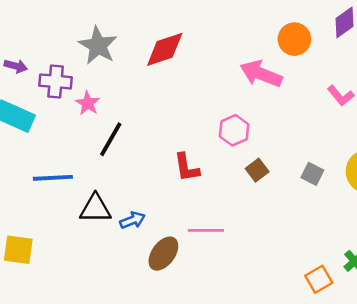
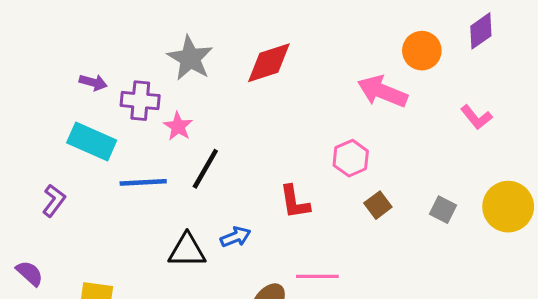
blue line: (53, 178) -> (143, 182), moved
blue arrow: (133, 220) -> (236, 237), moved

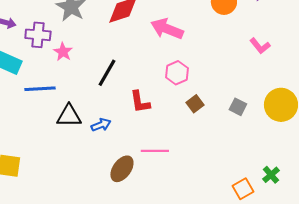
pink arrow: (382, 92) -> (167, 29), moved
black line: (205, 169) -> (107, 73), moved
black triangle: (187, 251) -> (69, 116), moved

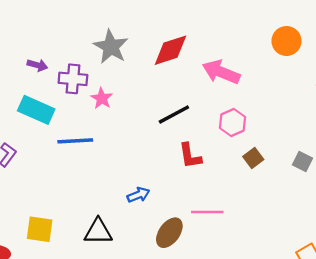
black line: (107, 73) -> (174, 114), moved, turned 32
black triangle: (69, 116) -> (98, 232), moved
blue arrow: (101, 125) -> (138, 195), moved

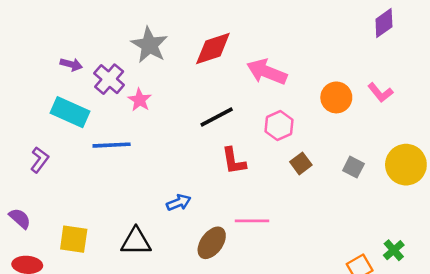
orange circle: (286, 41) -> (336, 97), moved
purple cross: (73, 79) -> (109, 79), turned 36

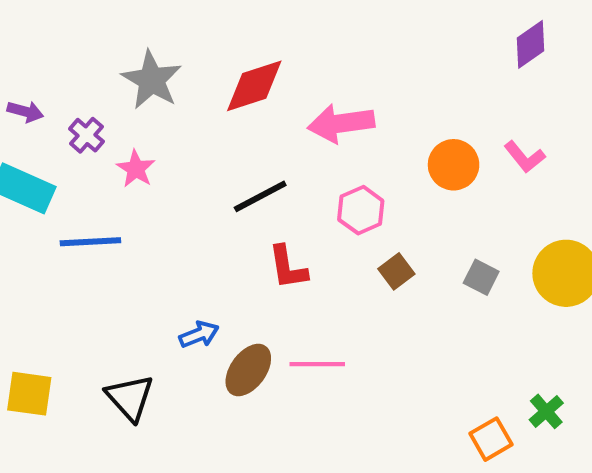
pink arrow: (267, 72) -> (341, 123), turned -30
purple cross: (109, 79) -> (86, 135), size x0.7
black triangle: (136, 242) -> (130, 398), turned 48
brown ellipse: (212, 243) -> (248, 370), moved

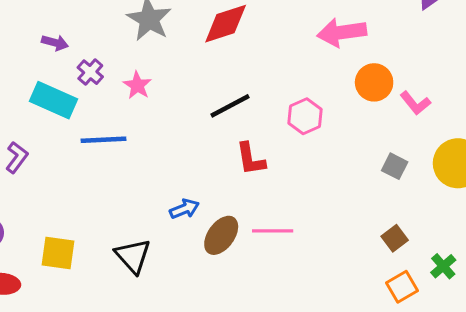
pink arrow: (341, 123) -> (342, 32), moved
purple cross: (86, 135) -> (90, 72), moved
pink L-shape: (525, 157) -> (415, 103), moved
brown square: (396, 271) -> (395, 238), moved

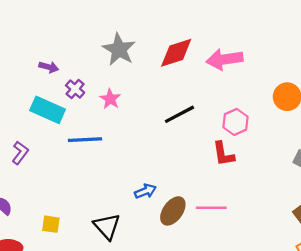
pink arrow: (342, 32) -> (225, 59), moved
red L-shape: (251, 159) -> (223, 154), moved
yellow square: (58, 253) -> (51, 224), size x0.7

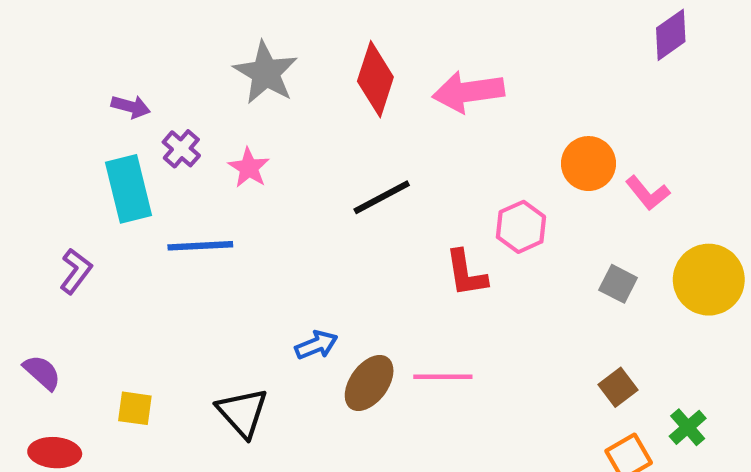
red diamond: (176, 53) -> (375, 79), turned -54
cyan rectangle: (48, 110) -> (129, 189), turned 52
pink hexagon: (235, 122) -> (521, 227), moved

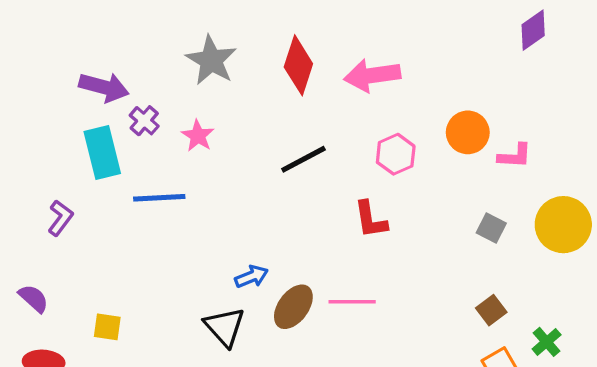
purple arrow: (131, 107) -> (104, 87), size x1.6
pink L-shape: (648, 193) -> (515, 156), turned -48
pink hexagon: (521, 227) -> (396, 154), moved
black triangle: (242, 413) -> (225, 327), moved

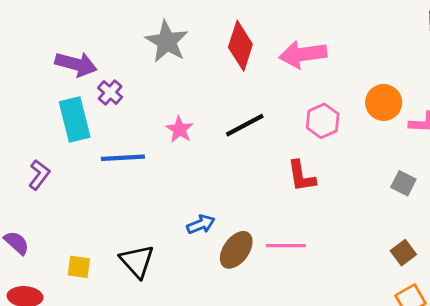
pink star: (198, 136) -> (180, 129), moved
black triangle: (225, 327) -> (137, 261), moved

